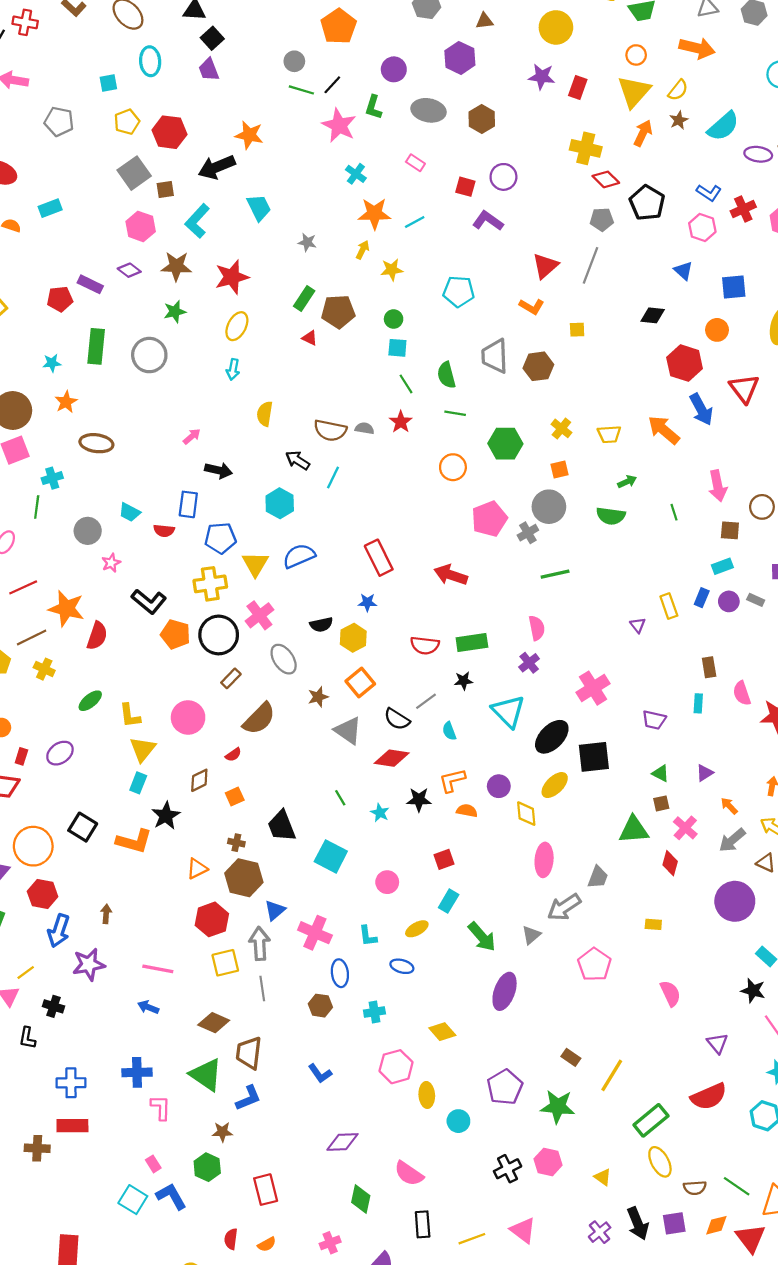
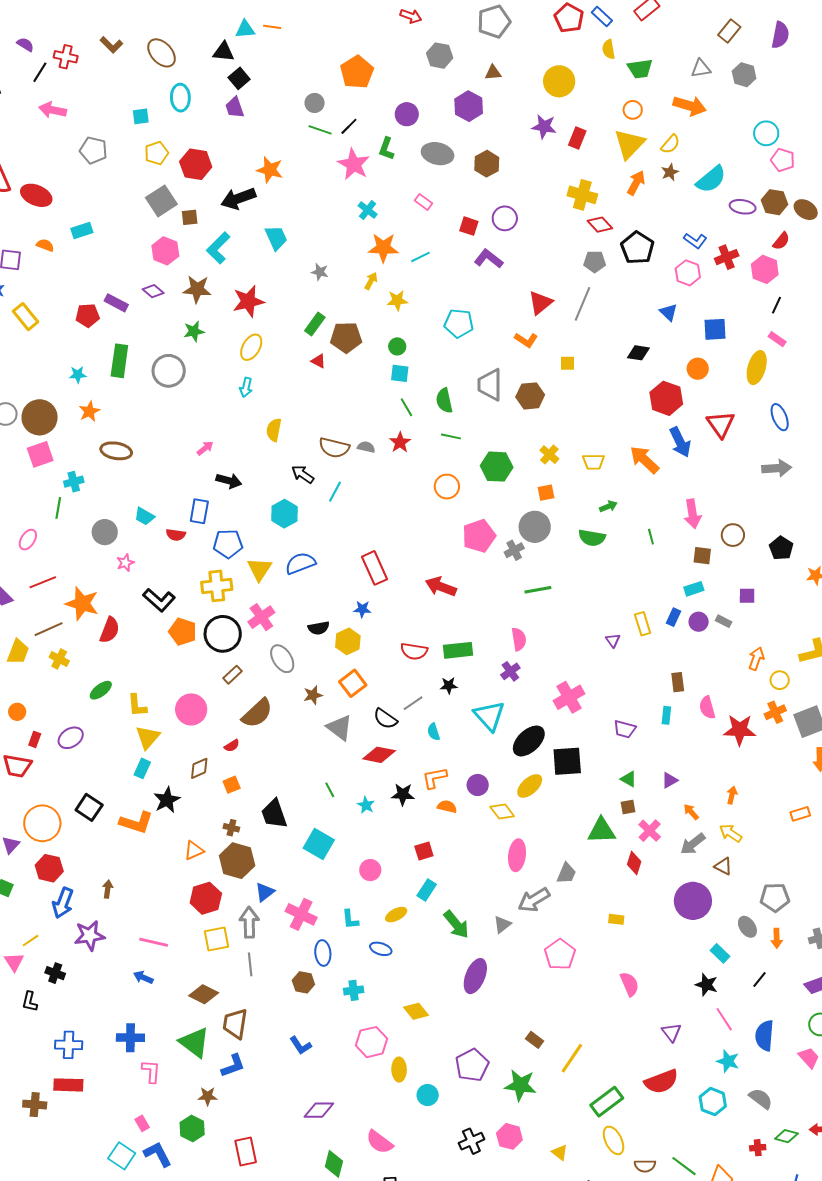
yellow diamond: (526, 814) -> (502, 812), turned -35

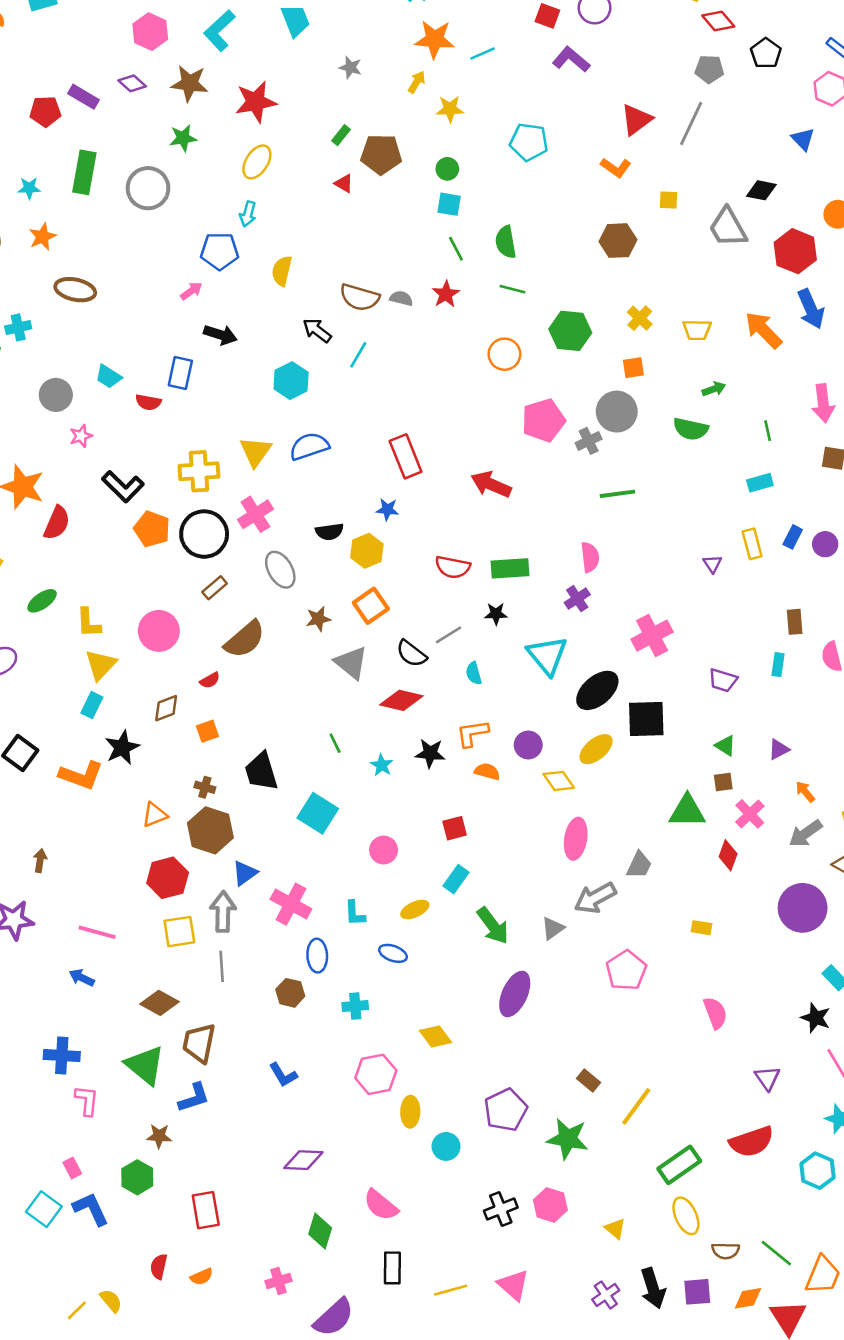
black pentagon: (637, 248) -> (766, 53), size x0.7
green rectangle: (315, 324) -> (341, 135), size x0.7
gray trapezoid: (490, 385) -> (728, 227), moved, turned -32
blue pentagon: (228, 544) -> (220, 251), moved
cyan rectangle: (694, 589) -> (760, 483), moved

